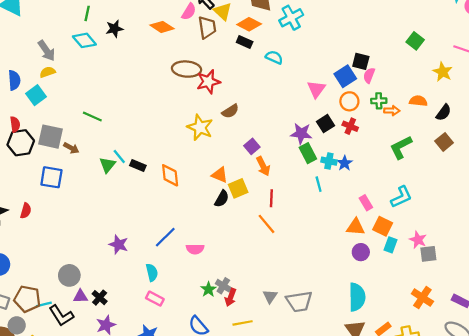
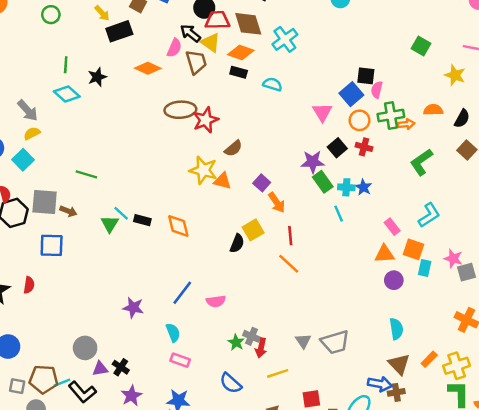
green cross: (379, 101) -> (391, 115), size x1.5
orange triangle: (220, 175) -> (222, 181), moved
cyan semicircle: (357, 297) -> (396, 329), size x0.7

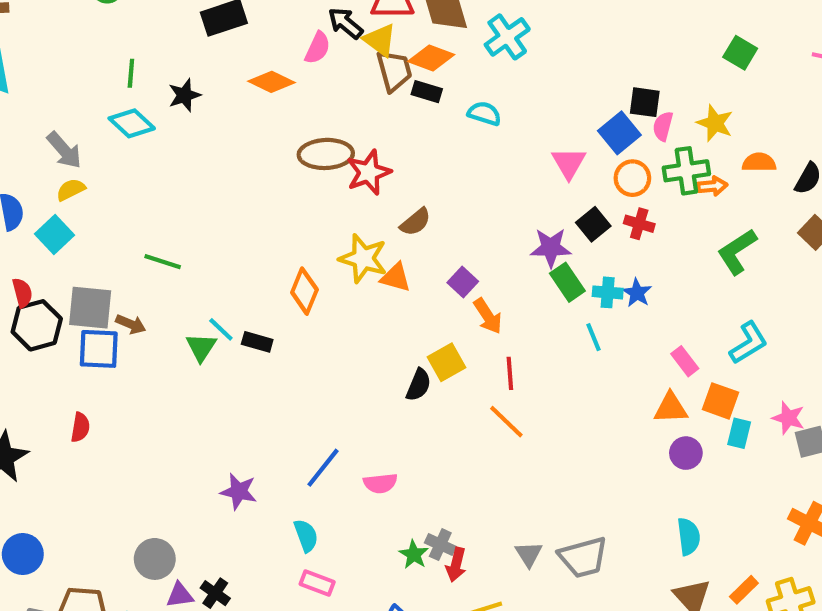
brown trapezoid: (196, 62) -> (394, 71), moved
yellow star: (455, 75) -> (715, 123), moved
orange diamond: (178, 226) -> (304, 291), moved, turned 35
blue square: (52, 245) -> (99, 349), moved
red semicircle: (29, 285) -> (80, 427), moved

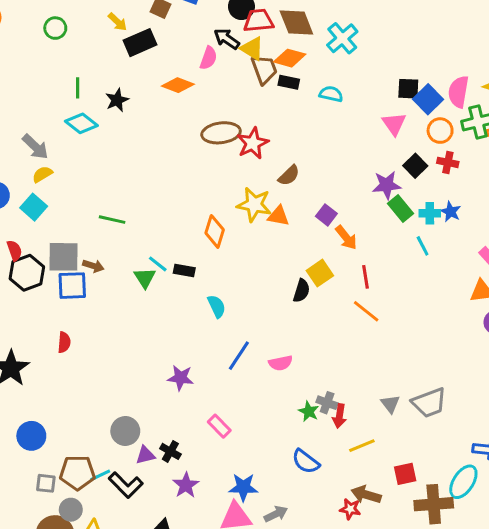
black square: (645, 102) -> (408, 89), moved
pink semicircle: (663, 126) -> (458, 92), size x1.5
cyan semicircle: (306, 536) -> (217, 306), moved
pink rectangle: (317, 583) -> (219, 426), moved, turned 30

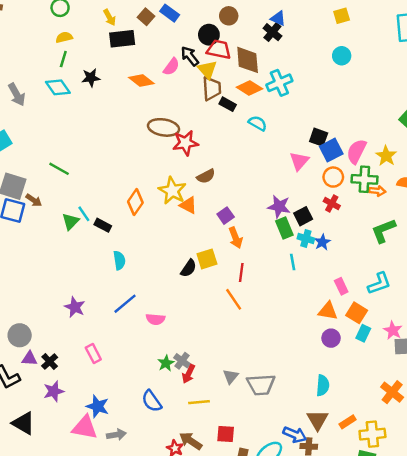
orange diamond: (290, 58) -> (249, 88), moved
black square: (415, 166) -> (303, 216), moved
yellow semicircle: (42, 174) -> (64, 37), moved

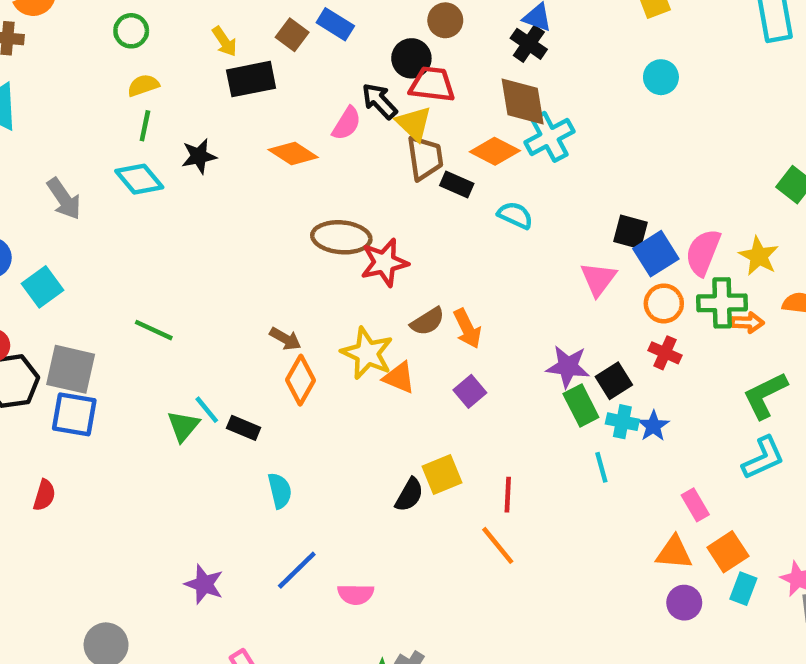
brown diamond: (248, 60) -> (523, 102), moved
brown arrow: (34, 200) -> (285, 339), moved
orange arrow: (236, 238) -> (467, 329), moved
cyan L-shape: (379, 283) -> (763, 458), moved
orange square: (357, 313) -> (728, 552), turned 30

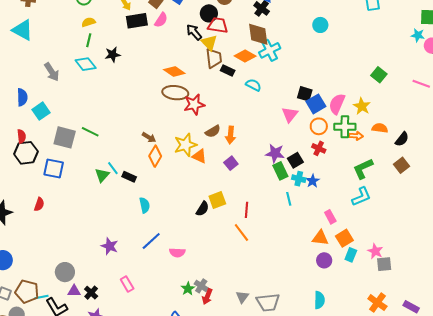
pink semicircle: (347, 123) -> (161, 20), moved
orange diamond: (293, 153) -> (174, 71), moved
orange arrow: (467, 329) -> (231, 135), turned 30
yellow star: (367, 353) -> (185, 145), turned 30
gray square: (71, 369) -> (65, 137), moved

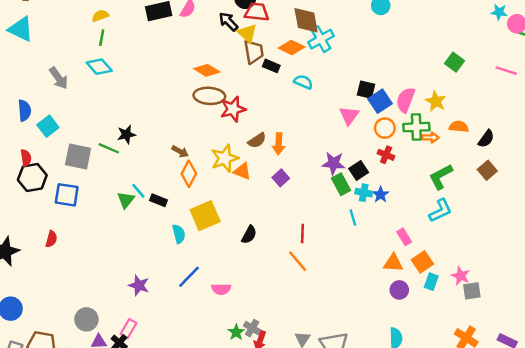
black star: (113, 55) -> (126, 135), moved
yellow square: (217, 200) -> (205, 216), moved, size x1.4
pink rectangle: (127, 284) -> (128, 329), moved, turned 63

